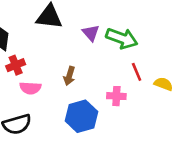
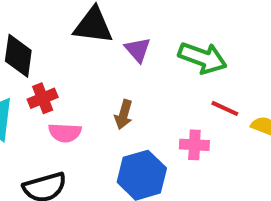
purple triangle: (91, 33) -> (138, 50), moved
red line: (137, 72) -> (225, 108), turned -42

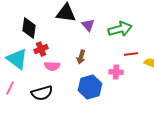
green arrow: (203, 58) -> (120, 29), turned -35
red line: (225, 108) -> (131, 54), turned -32

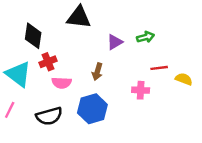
purple triangle: (88, 25) -> (115, 42), moved, turned 40
green arrow: (120, 29) -> (146, 37), size x0.6
blue hexagon: (90, 87) -> (92, 109), moved

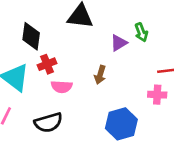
green arrow: (146, 37) -> (141, 32), moved, turned 84
pink cross: (141, 90) -> (157, 95), moved
blue hexagon: (92, 109) -> (121, 124), moved

